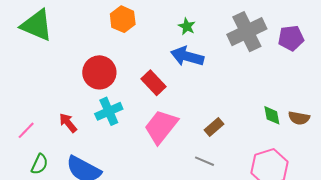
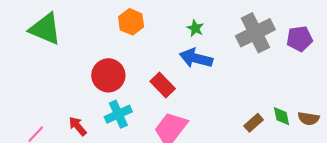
brown rectangle: (214, 127) -> (254, 123), moved

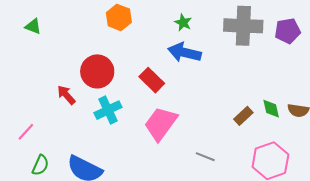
green triangle: (45, 29) -> (33, 26), size x0.5
gray cross: (255, 33) -> (243, 26), turned 30
red arrow: (78, 126) -> (66, 95), moved

